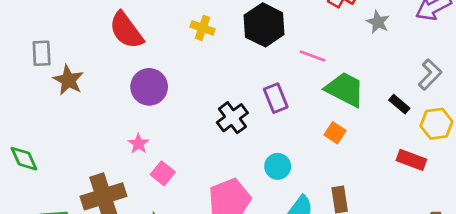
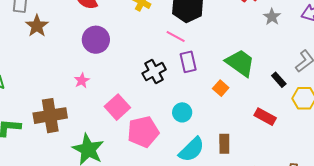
pink line: (313, 56) -> (176, 36), moved
orange square: (335, 133) -> (221, 88), moved
red rectangle: (411, 160) -> (265, 117), moved
pink square: (163, 173) -> (117, 107), moved, size x1.4

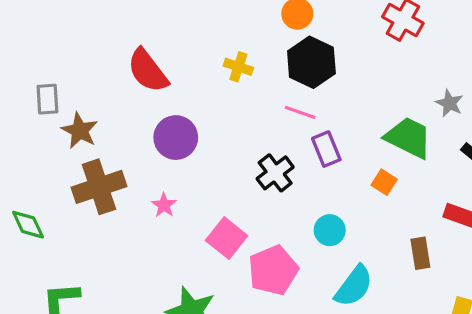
gray star: (272, 17) -> (449, 103), moved
brown cross: (50, 116) -> (99, 187), moved
brown rectangle: (224, 144) -> (420, 253), moved

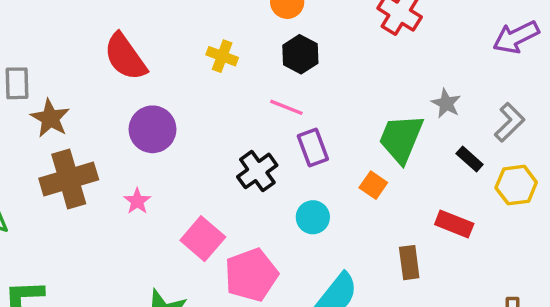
black hexagon: (311, 62) -> (300, 54), size x0.7
green trapezoid: (409, 138) -> (401, 139), turned -96
cyan circle: (330, 230) -> (313, 217), moved

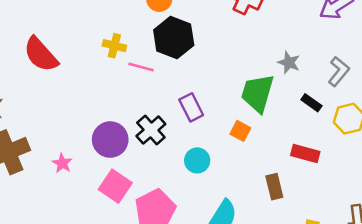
black hexagon: (300, 54) -> (174, 38), size x1.4
pink line: (286, 107) -> (141, 67), moved
purple circle: (153, 129) -> (110, 140), moved

